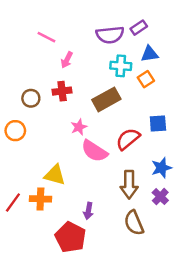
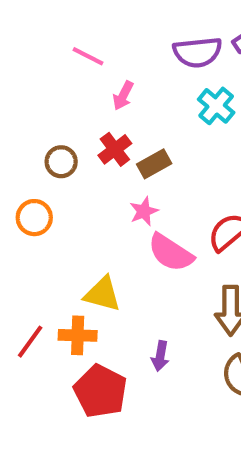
cyan cross: (121, 66) -> (216, 106), turned 36
red cross: (62, 91) -> (115, 149), turned -30
brown rectangle: (106, 99) -> (154, 164), moved, size x0.7
red pentagon: (70, 237) -> (100, 391), moved

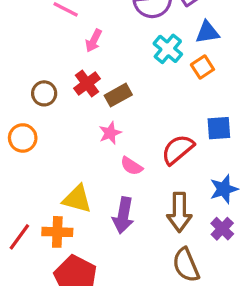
pink semicircle: (171, 253) -> (132, 166), size x0.6
purple arrow: (160, 356) -> (123, 215), moved, size x1.5

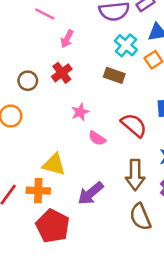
brown rectangle: (118, 95) -> (114, 75), moved, turned 48
red semicircle: (178, 149) -> (134, 125), turned 80
purple arrow: (123, 215) -> (91, 193), moved, turned 40

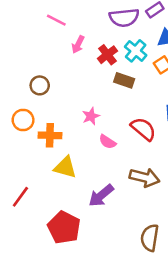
red cross: (62, 73) -> (107, 55), moved
brown arrow: (135, 175) -> (145, 178), turned -76
orange cross: (38, 191) -> (50, 135), moved
brown semicircle: (140, 217) -> (150, 238), moved, turned 32

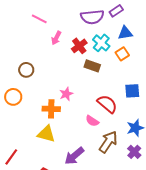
orange cross: (50, 135) -> (51, 109), moved
pink semicircle: (107, 142) -> (92, 121), moved
brown arrow: (145, 178) -> (108, 142), turned -70

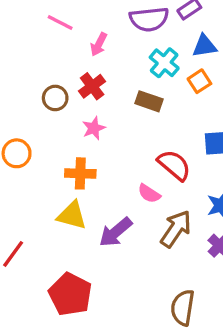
pink arrow: (56, 38) -> (99, 44), moved
red cross: (79, 46) -> (92, 86), moved
brown circle: (26, 70) -> (55, 98), moved
pink star: (66, 94) -> (94, 128), moved
purple arrow: (74, 156) -> (116, 232), moved

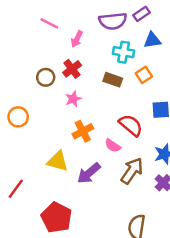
cyan cross: (164, 63) -> (124, 52), turned -30
orange square: (199, 81) -> (144, 75), moved
orange cross: (80, 173) -> (83, 131), moved, turned -30

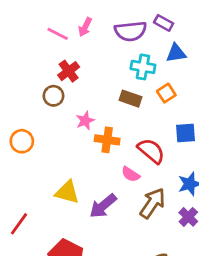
purple rectangle: (142, 14) -> (164, 23), turned 63
pink arrow: (77, 39) -> (85, 27), moved
red cross: (72, 69) -> (69, 71), moved
orange cross: (83, 131) -> (107, 140), moved, turned 36

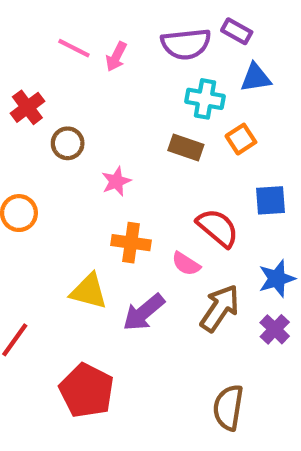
pink arrow: (85, 27) -> (116, 57), moved
red cross: (69, 71) -> (27, 107), moved
orange cross: (107, 140) -> (131, 243), moved

